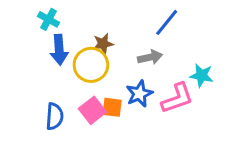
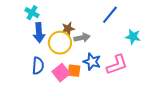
gray arrow: (150, 57) -> (82, 38), moved
cyan star: (202, 75) -> (133, 37), moved
blue star: (139, 94) -> (92, 62), turned -30
blue semicircle: (55, 116) -> (38, 66), moved

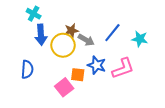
blue line: (110, 15) -> (112, 33), moved
gray arrow: (82, 38) -> (86, 40), turned 42
blue semicircle: (38, 66) -> (27, 69), moved
pink square: (61, 73) -> (64, 87), moved

